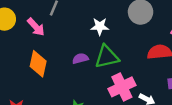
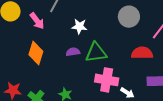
white star: (100, 26) -> (79, 26), moved
pink cross: (122, 87) -> (107, 80), turned 30

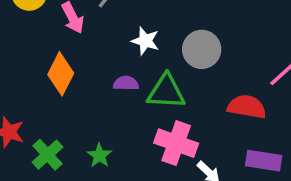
gray circle: (129, 17) -> (202, 49), moved

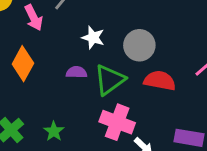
green triangle: (166, 92) -> (110, 80), turned -40
red semicircle: (247, 107) -> (160, 81), moved

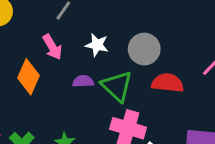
pink arrow: (34, 18) -> (52, 47), moved
green triangle: (110, 80) -> (117, 86), turned -36

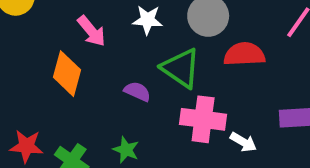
purple semicircle: (83, 81) -> (137, 91), moved, turned 36

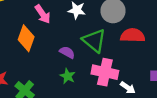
green star: (126, 150) -> (68, 76), moved

